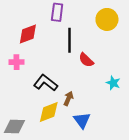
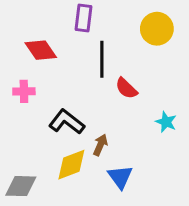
red diamond: (28, 34) -> (41, 50), turned 75

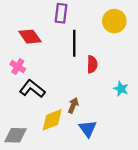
red semicircle: (126, 88) -> (92, 64), turned -133
pink cross: (24, 91) -> (18, 67), turned 32
black L-shape: (67, 122) -> (32, 89), moved

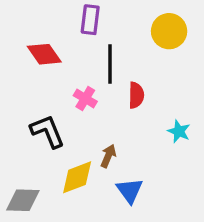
pink cross: (18, 67) -> (85, 98), moved
black L-shape: (32, 89) -> (48, 131), turned 30

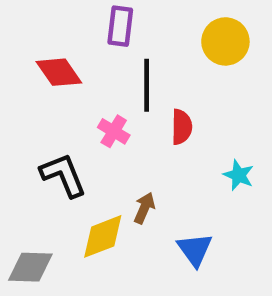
blue triangle: (130, 190) -> (195, 250), moved

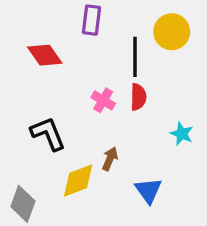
black line: (147, 85) -> (135, 57), moved
pink cross: (114, 131) -> (103, 100), moved
gray diamond: (30, 267) -> (23, 204), turned -72

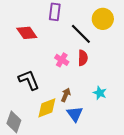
black line: (135, 57) -> (81, 34), turned -45
cyan star: (182, 134) -> (100, 93), moved
blue triangle: (148, 191) -> (75, 114), moved

